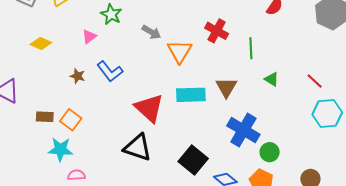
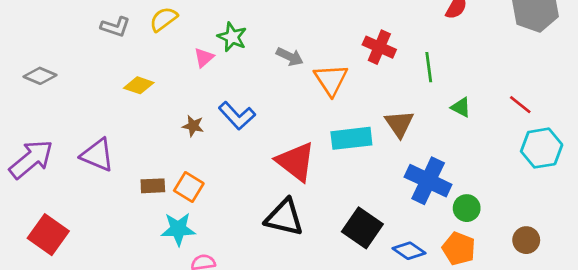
pink triangle: (89, 37) -> (204, 58), moved

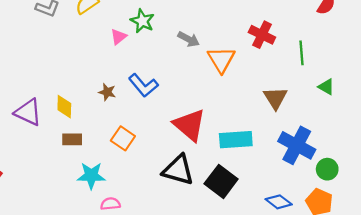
yellow diamond: (139, 85) -> (64, 107), moved, turned 70
cyan rectangle: (351, 138) -> (236, 140), moved
orange square: (189, 187) -> (123, 138), moved
black square: (362, 228) -> (221, 181), moved

